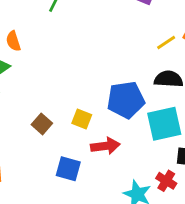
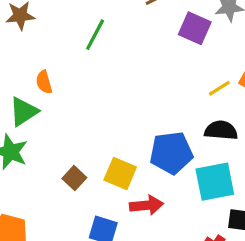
yellow square: (82, 119) -> (120, 174), size x1.4

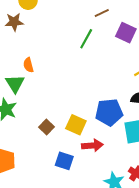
green line: (95, 35) -> (86, 39), moved
green triangle: (24, 112) -> (15, 84), turned -30

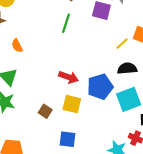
orange semicircle: (28, 65) -> (17, 46), moved
red arrow: (92, 145) -> (69, 77), moved, turned 36

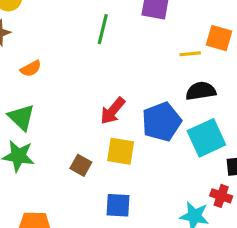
yellow line: (122, 44) -> (190, 54), turned 40
orange semicircle: (17, 46) -> (31, 69), turned -88
red arrow: (69, 77) -> (113, 111), turned 114

